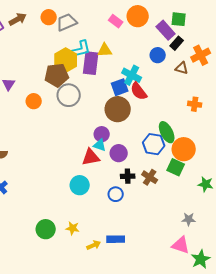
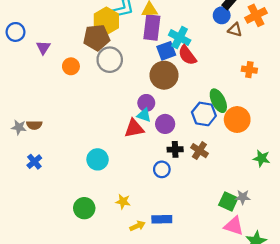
blue circle: (158, 55) -> (222, 15), moved
purple rectangle: (91, 63) -> (152, 28), moved
green square: (176, 167) -> (228, 202), moved
cyan circle: (80, 185) -> (98, 159), moved
yellow star: (73, 228) -> (123, 202), moved

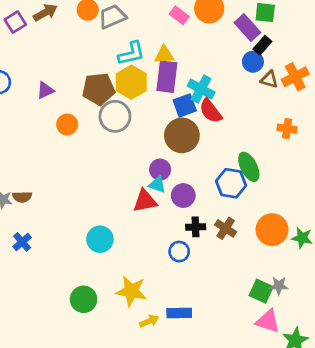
orange cross: (256, 15) -> (295, 77), moved
yellow hexagon: (106, 21) -> (131, 82), moved
purple triangle: (43, 47) -> (45, 90), moved, turned 32
orange circle: (237, 120) -> (272, 230), moved
yellow star: (123, 202) -> (131, 291), size x1.6

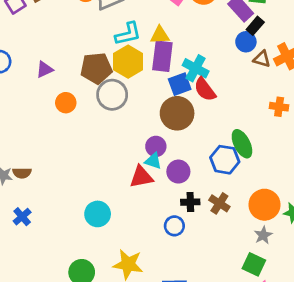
gray star: (279, 286) -> (263, 235), moved, turned -30

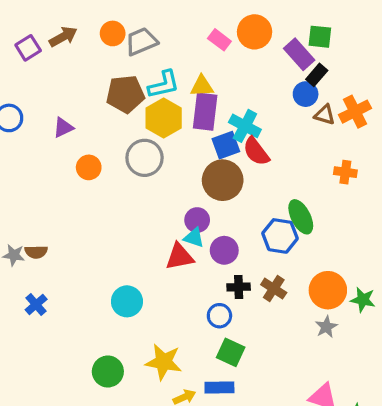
brown pentagon: (96, 68) -> (125, 94), moved
green square: (254, 264) -> (231, 352), moved

